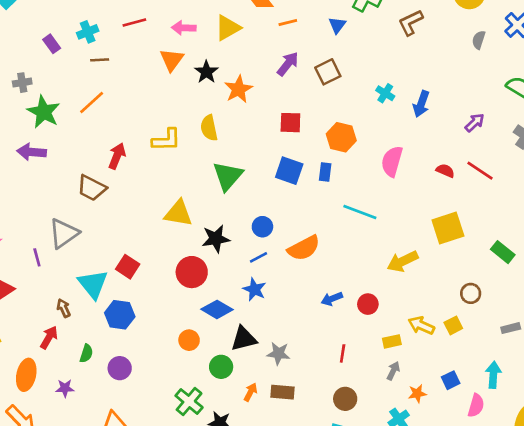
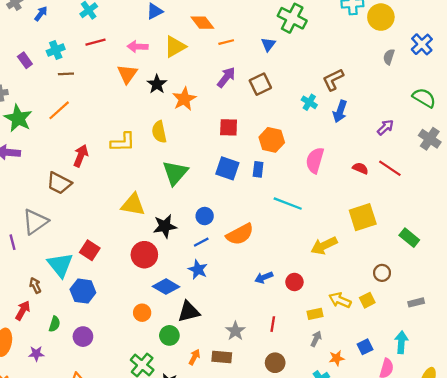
brown L-shape: (411, 22) -> (333, 80), moved
gray star: (278, 353) -> (235, 331), moved, turned 30

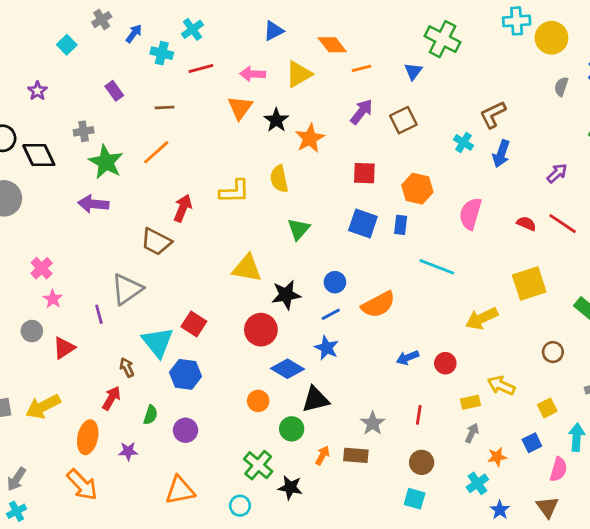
cyan cross: (56, 50) -> (162, 53), moved, turned 36
green triangle: (175, 173) -> (299, 229), size x0.7
yellow square: (367, 300) -> (547, 408), moved

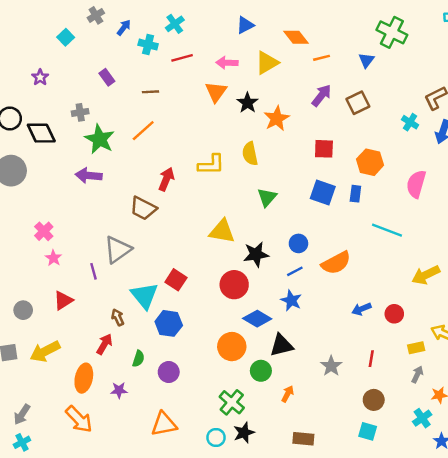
gray circle: (32, 331) -> (23, 310), moved
orange circle: (258, 401) -> (232, 347), size x1.5
brown rectangle: (356, 455) -> (303, 439), moved
black star: (290, 488) -> (244, 433), moved, turned -30

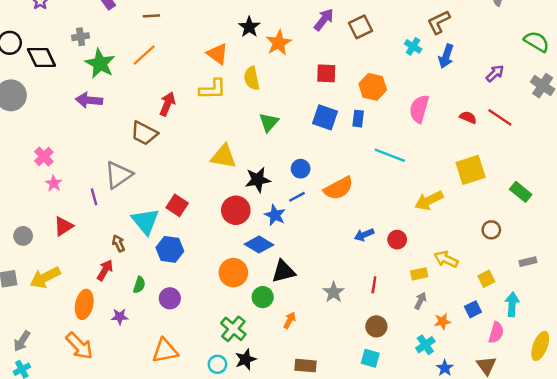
orange triangle: (216, 92) -> (217, 54), moved, turned -30
blue star: (291, 300) -> (275, 215), moved

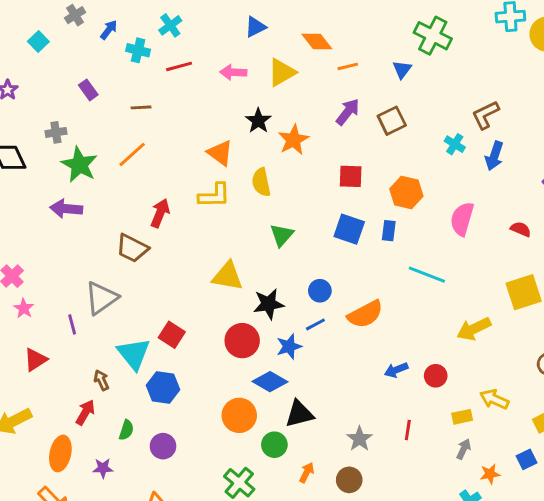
blue star: (275, 215) -> (289, 346), turned 30
brown circle: (376, 326) -> (349, 480), moved

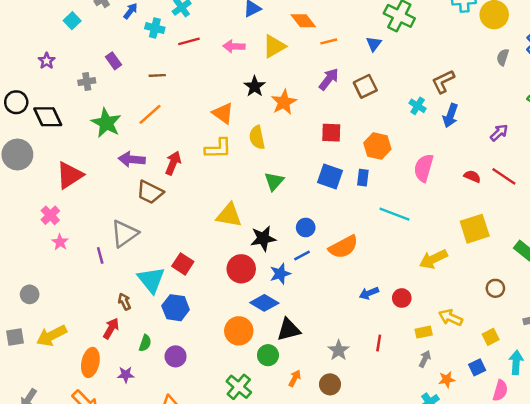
gray cross: (56, 132) -> (87, 82), moved
purple arrow: (66, 209) -> (132, 159), moved
red triangle: (35, 360) -> (70, 175), moved, size x1.4

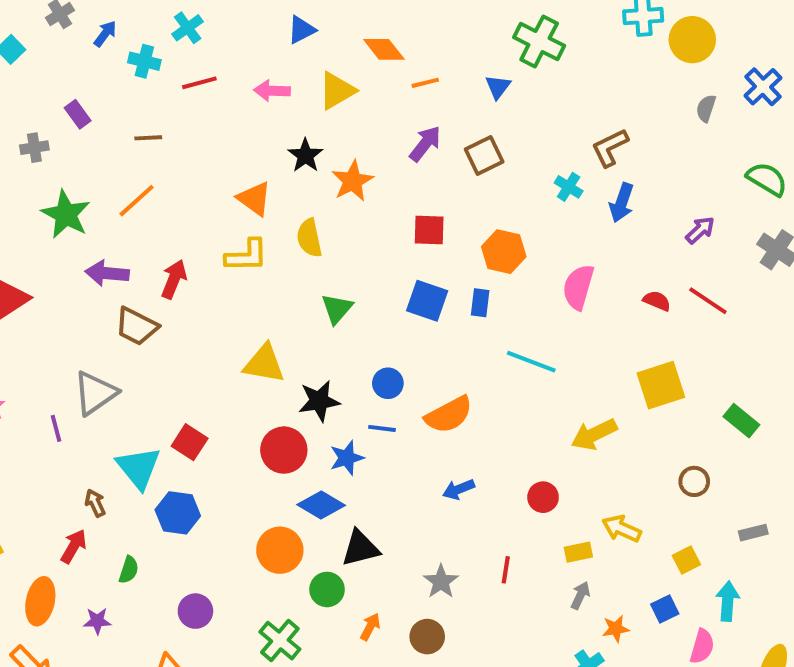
blue line: (302, 255) -> (382, 428), turned 35
blue arrow: (369, 293) -> (459, 489), moved
purple circle: (176, 356) -> (195, 611), moved

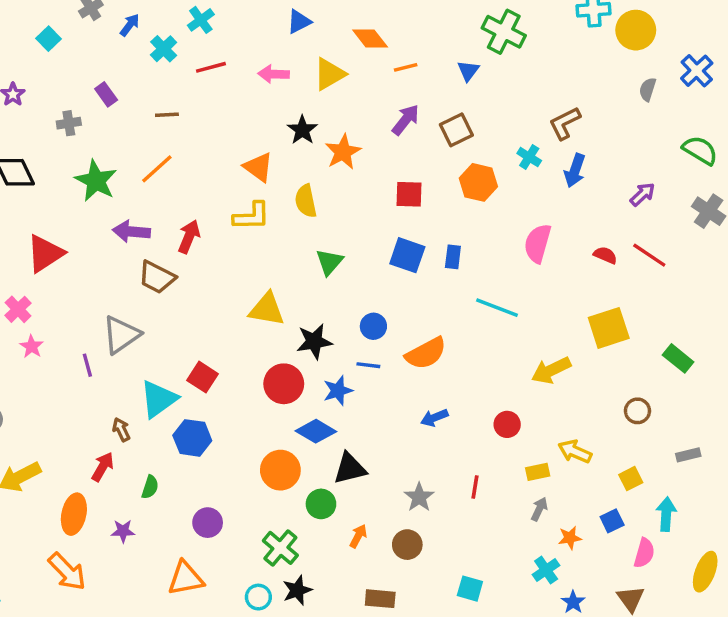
cyan cross: (144, 61) -> (164, 49), turned 32
orange hexagon: (504, 252) -> (478, 182), moved
cyan triangle: (138, 468) -> (159, 399), turned 33

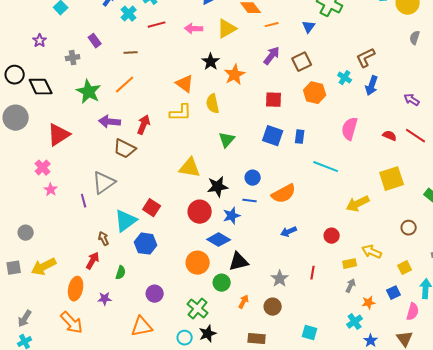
purple arrow: (643, 194) -> (412, 100), turned -105

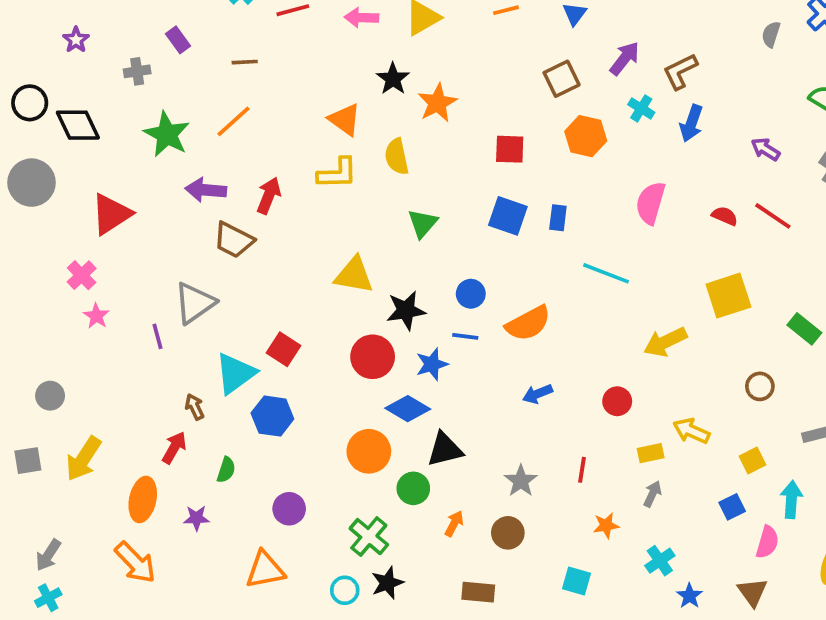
purple arrow: (272, 56) -> (625, 58), moved
yellow arrow: (44, 267) -> (83, 459), turned -30
orange star: (369, 303) -> (606, 525), moved

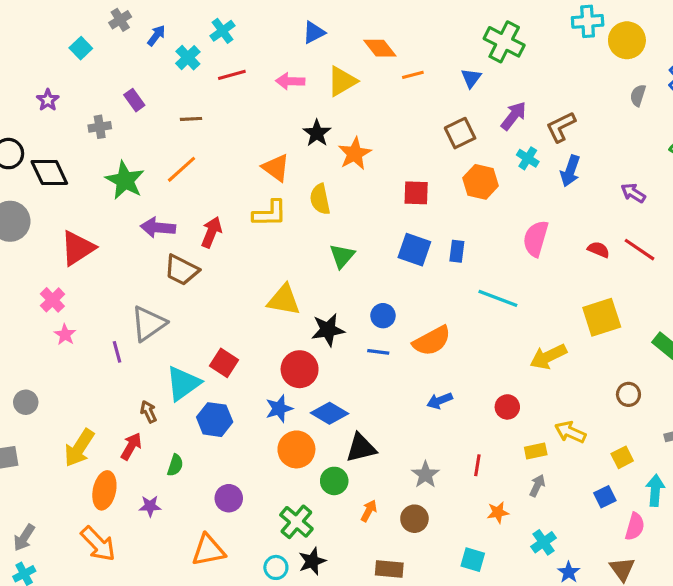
blue star: (432, 364) -> (279, 409), moved
yellow arrow: (83, 459) -> (79, 448), moved

